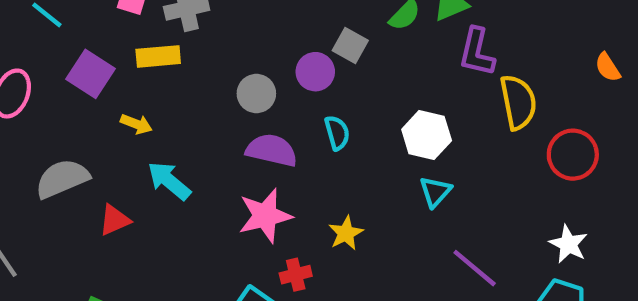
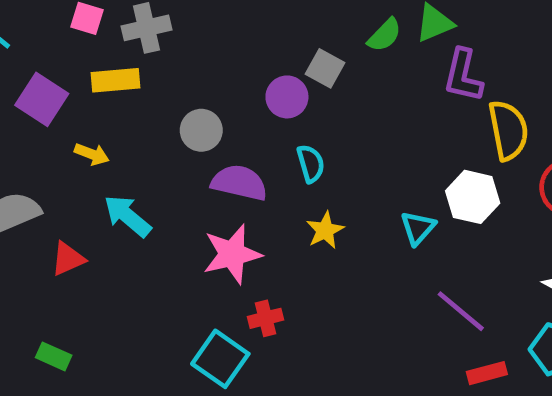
gray circle: (256, 94) -> (201, 130), moved
white hexagon: (427, 135) -> (473, 197), moved
yellow star: (346, 233) -> (325, 230), moved

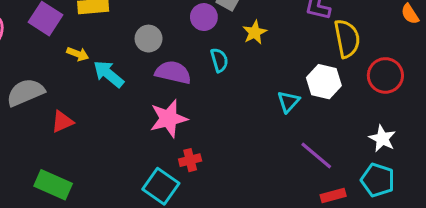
cyan arrow: (127, 216) -> (109, 74), moved
yellow star: (325, 230) -> (255, 32), moved
green rectangle: (54, 356) -> (53, 185), size x1.6

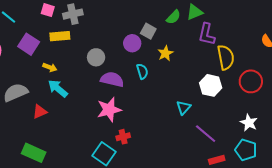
cyan arrow: (109, 74) -> (58, 88), moved
cyan triangle: (288, 102) -> (183, 108), moved

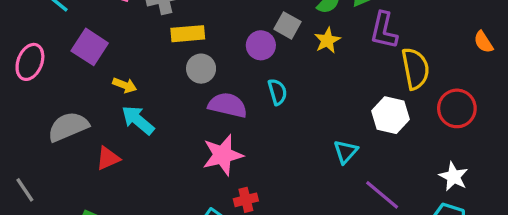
yellow rectangle: (60, 36) -> (188, 34), moved
yellow star: (165, 53) -> (327, 40), moved

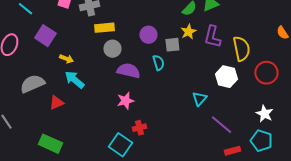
gray square: (287, 25) -> (172, 45), moved, turned -35
purple L-shape: (384, 30) -> (212, 37), moved
pink star: (223, 155) -> (125, 101), size x0.7

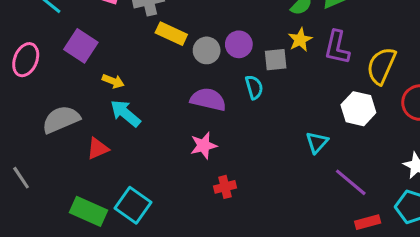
yellow rectangle: (104, 28) -> (171, 34), turned 30
gray circle: (112, 49) -> (207, 50), moved
yellow semicircle: (241, 49) -> (381, 66), turned -145
cyan square: (120, 145) -> (133, 205), moved

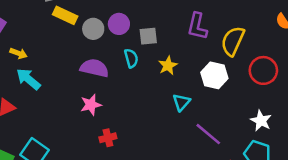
yellow star: (300, 40) -> (168, 66), moved

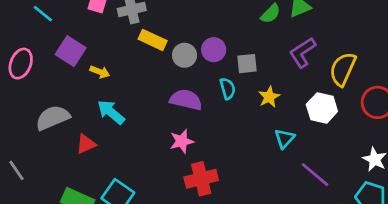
purple L-shape: (197, 26) -> (302, 52), turned 44
yellow arrow: (19, 53) -> (100, 72), moved
red cross: (108, 138) -> (201, 179), size x1.6

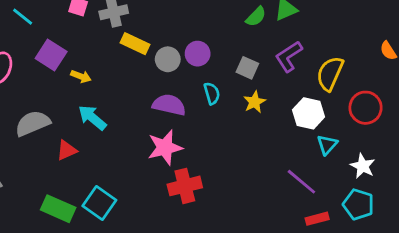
gray square: (247, 64) -> (247, 68), moved, turned 30
cyan triangle: (284, 139) -> (327, 145), moved
pink star: (182, 141) -> (165, 148), size x1.4

